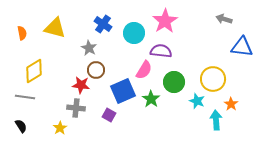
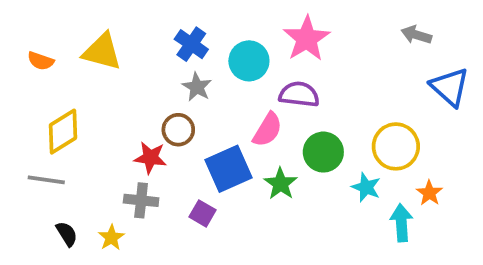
orange semicircle: (22, 33) -> (41, 61), turned 120
blue triangle: (242, 47) -> (450, 87), turned 35
gray star: (89, 48) -> (197, 87), moved
black semicircle: (21, 126) -> (67, 234), moved

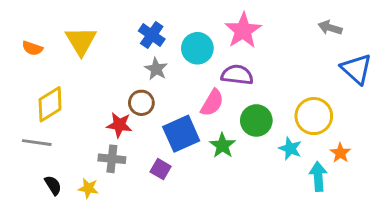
yellow triangle: (102, 52) -> (81, 41), turned 44
yellow star: (111, 238) -> (88, 188), turned -30

